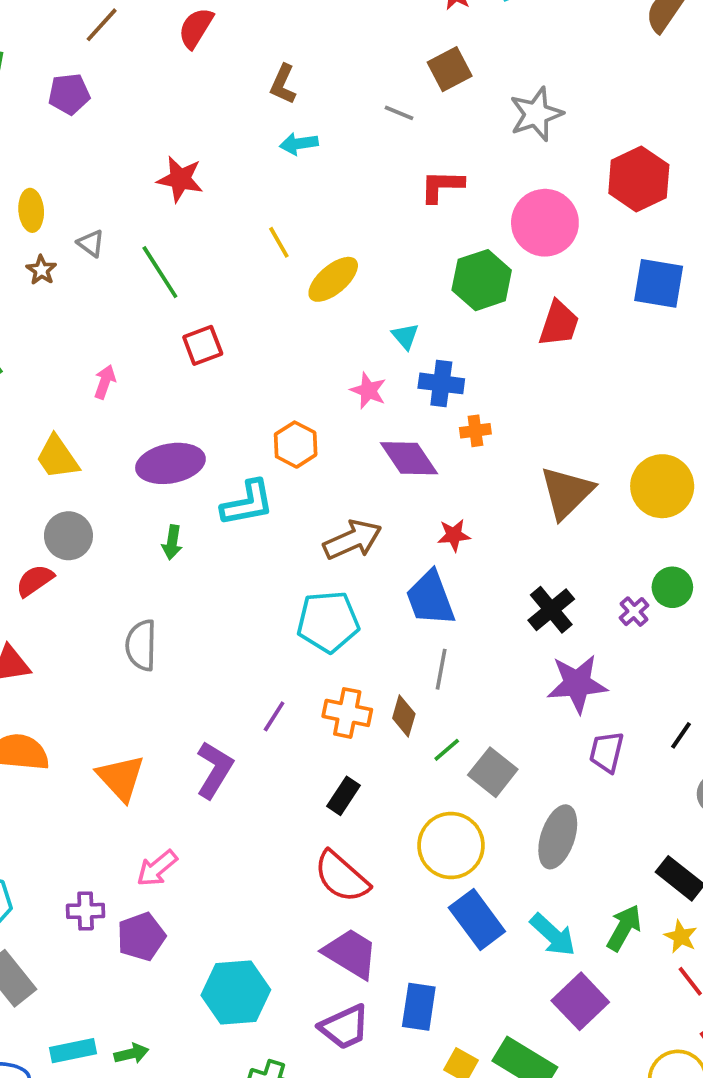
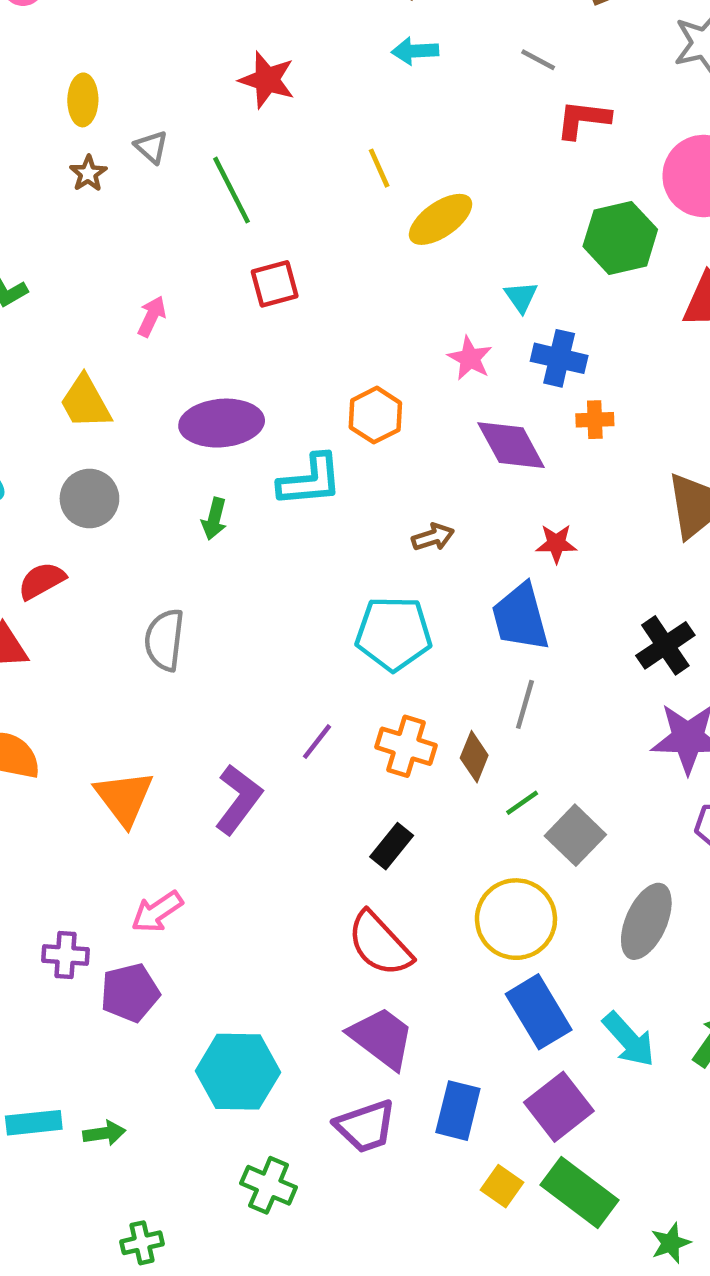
gray line: (399, 113) -> (538, 60), moved
brown arrow: (353, 540) -> (433, 537), size x0.6
red semicircle: (35, 581) -> (42, 581), moved
purple square: (580, 1001) -> (559, 1107), moved

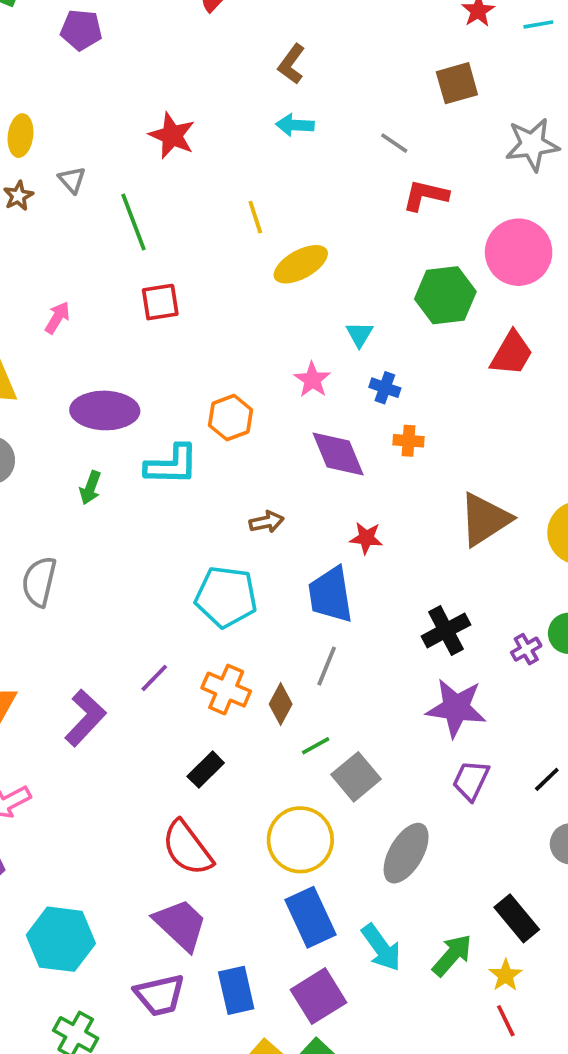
blue cross: (559, 358) -> (385, 388), size x0.7
blue rectangle: (458, 1111) -> (236, 990), turned -33

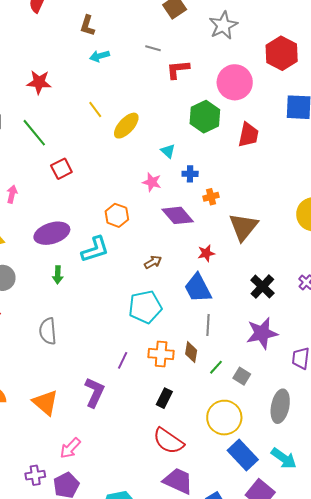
brown triangle: (485, 519) -> (243, 227), moved
purple star: (456, 708) -> (262, 333), moved
gray square: (356, 777) -> (242, 376), size x0.7

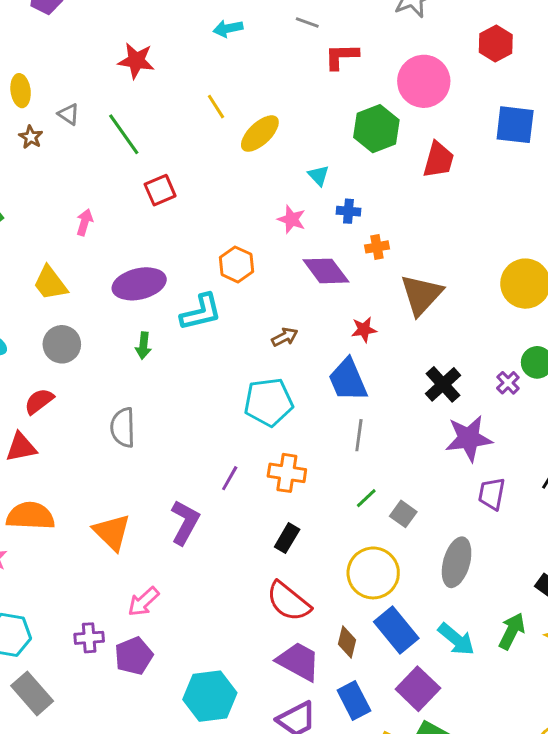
red hexagon: (282, 53) -> (496, 44), size x0.7
purple star: (262, 333) -> (469, 438), moved
brown diamond: (191, 352) -> (347, 642), moved

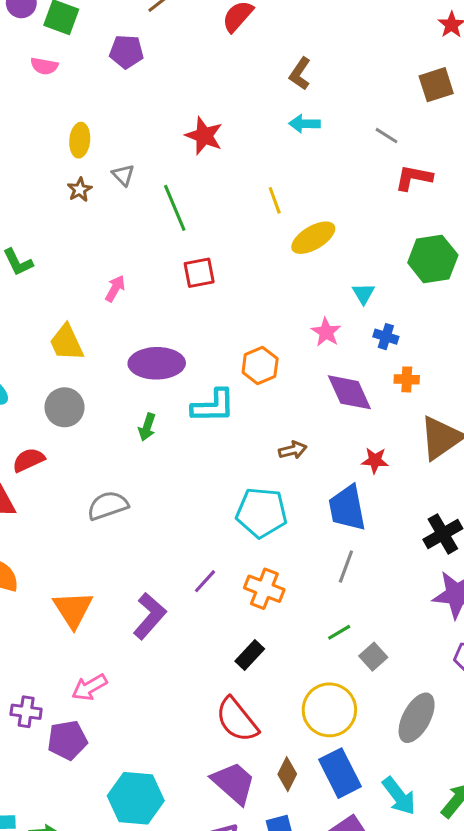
gray semicircle: (123, 427) -> (108, 506), turned 60

